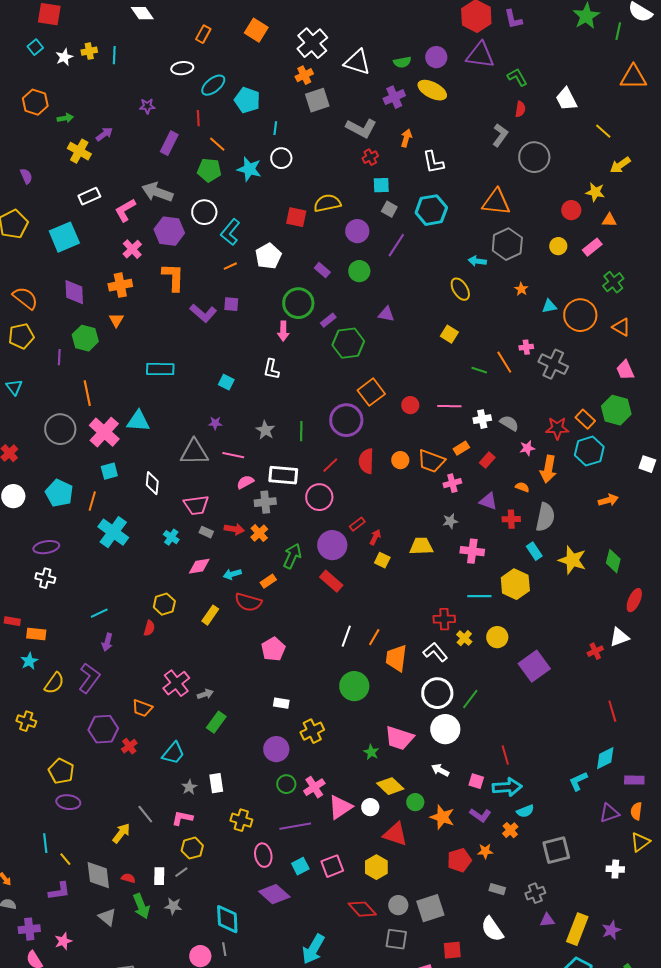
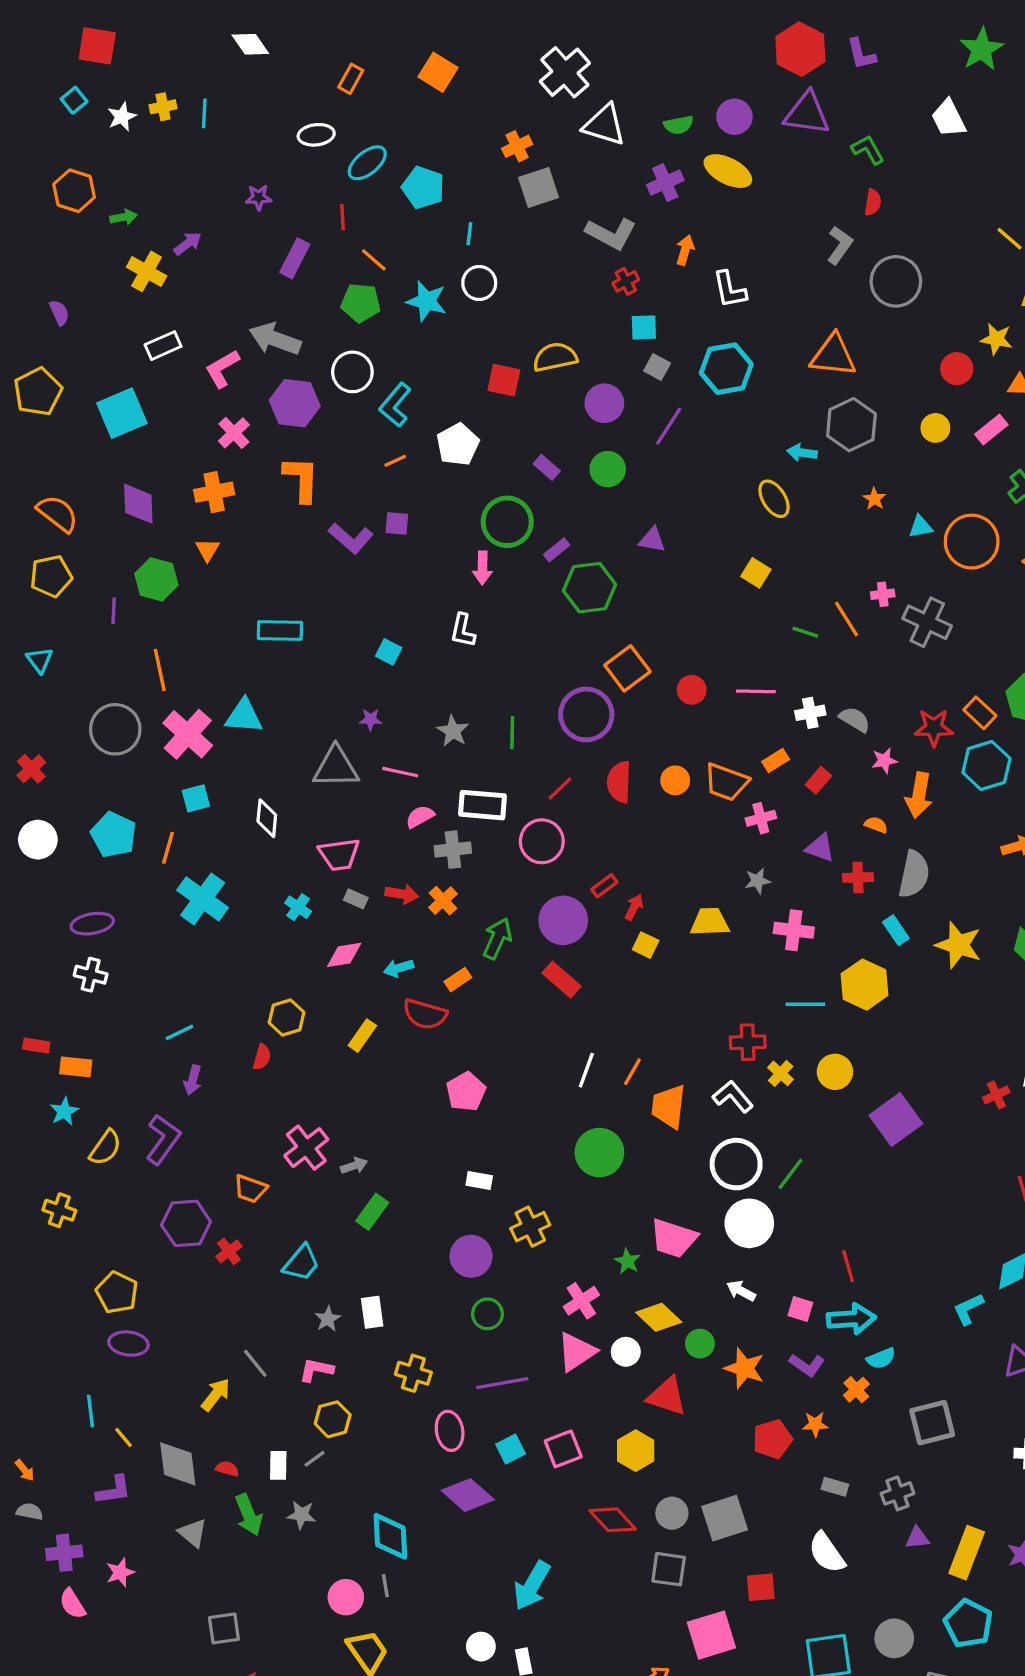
white cross: (312, 43) -> (565, 72), moved
white trapezoid: (566, 99) -> (949, 118), moved
pink cross: (314, 787) -> (581, 1301), moved

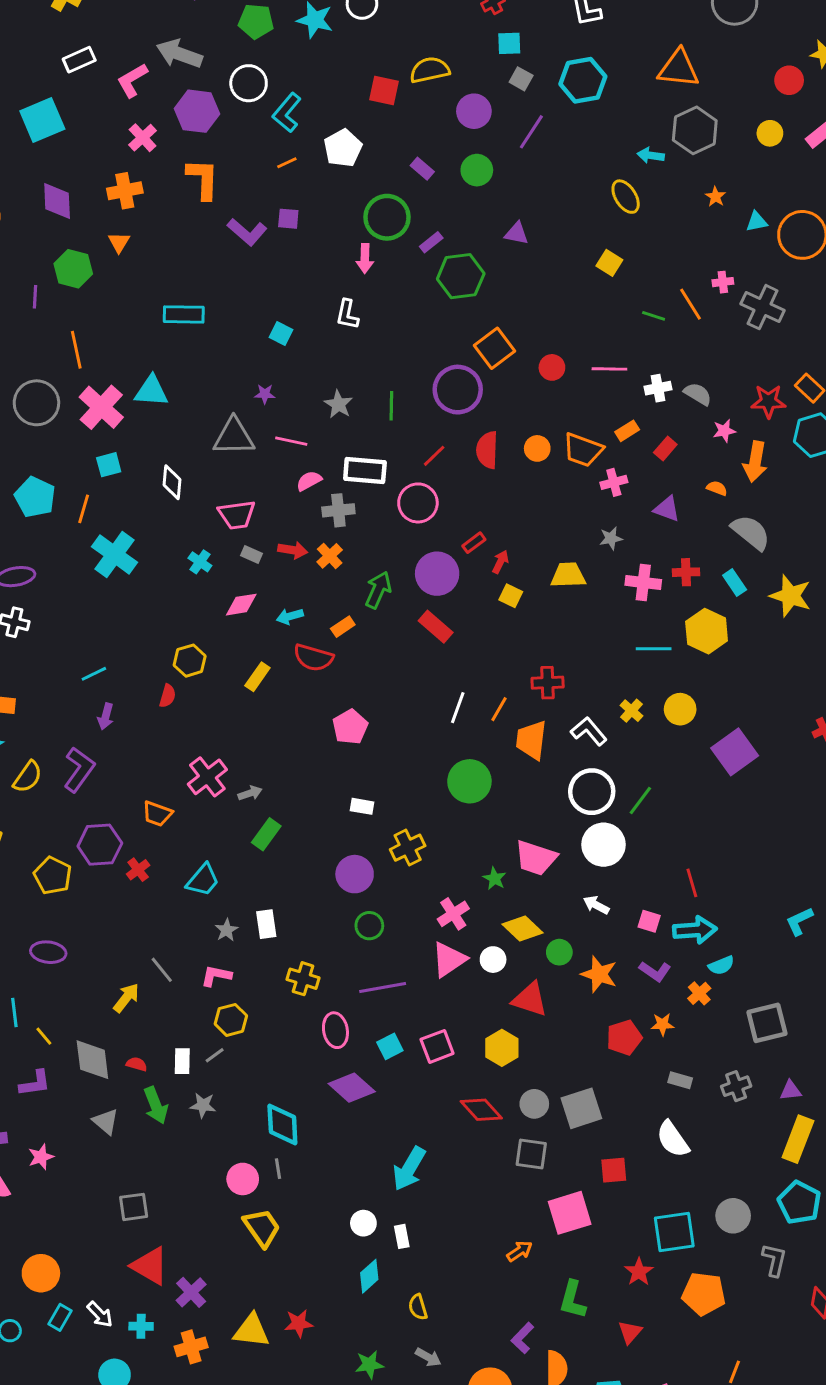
gray semicircle: (914, 874) -> (751, 532), turned -63
red cross: (858, 878) -> (686, 572), moved
red cross: (748, 1042) -> (548, 683), moved
yellow pentagon: (117, 1293) -> (53, 876), moved
purple triangle: (917, 1538) -> (791, 1091), moved

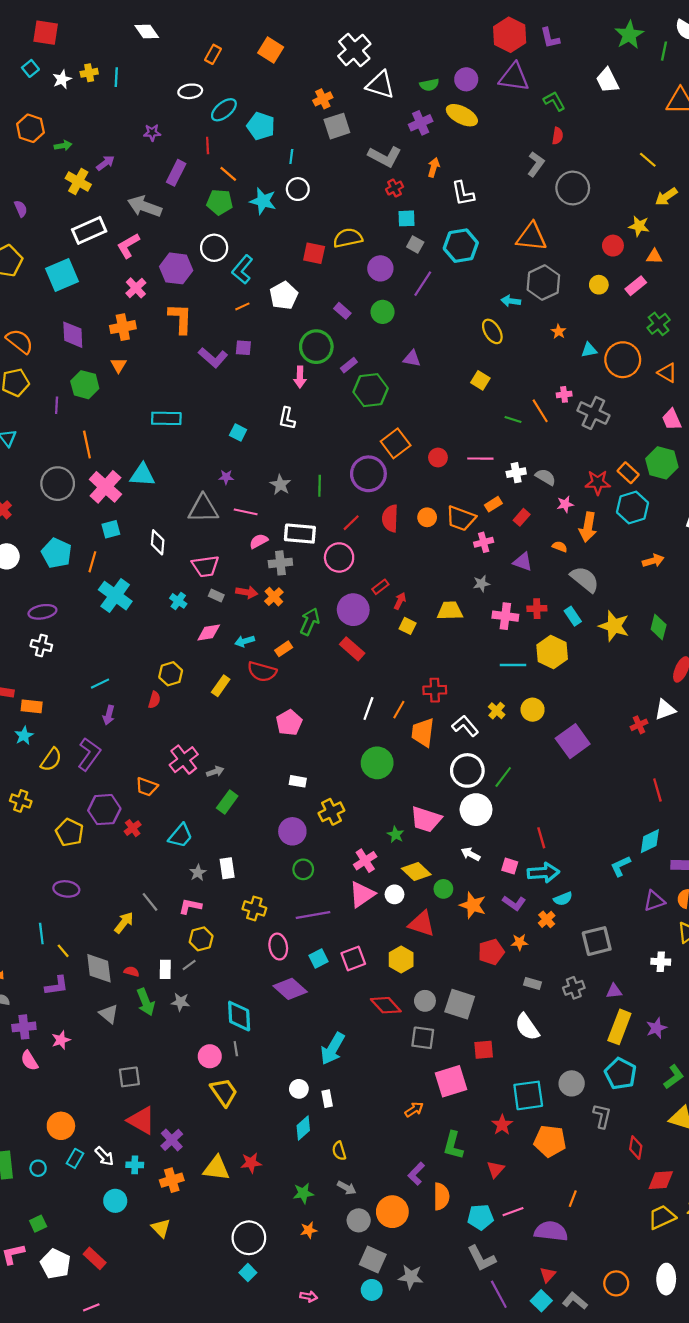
gray arrow: (179, 54) -> (145, 206), moved
white rectangle: (79, 60) -> (89, 230), size x1.4
gray square: (581, 1108) -> (460, 1004), turned 36

